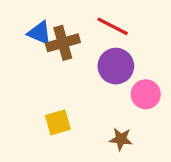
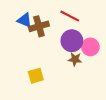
pink circle: (146, 94) -> (90, 47), moved
brown star: (121, 139) -> (75, 59), moved

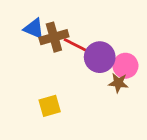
red line: (70, 16) -> (77, 46), moved
brown star: (75, 59) -> (118, 83), moved

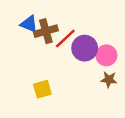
red line: (77, 46) -> (65, 38), turned -70
brown star: (118, 83) -> (109, 80), moved

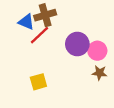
brown cross: (46, 31) -> (45, 15), moved
red line: (65, 38) -> (40, 35), moved

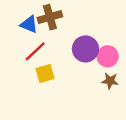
red line: (40, 35) -> (35, 51), moved
yellow square: (38, 82) -> (45, 73), moved

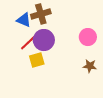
purple circle: (85, 49) -> (44, 40), moved
pink circle: (108, 56) -> (88, 37), moved

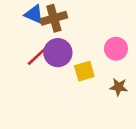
blue triangle: (24, 20) -> (34, 14), moved
yellow square: (37, 60) -> (84, 71), moved

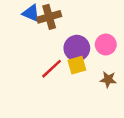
purple circle: (58, 53) -> (77, 48), moved
red line: (38, 55) -> (52, 69), moved

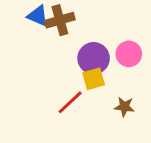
red line: (52, 69) -> (70, 102), moved
brown star: (108, 80) -> (124, 107), moved

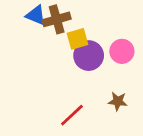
yellow square: (94, 79) -> (77, 39), moved
red line: (70, 102) -> (72, 115), moved

